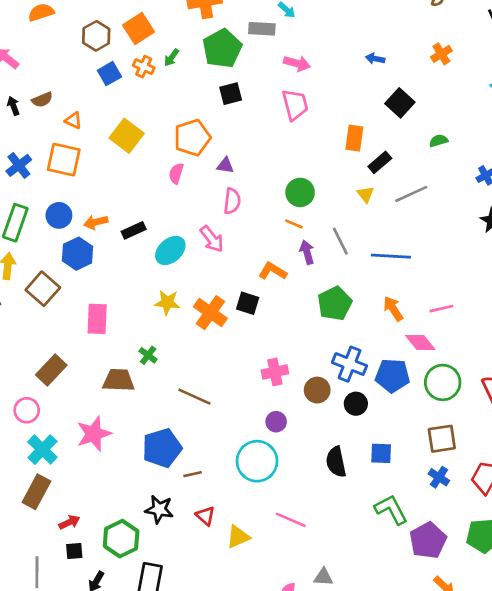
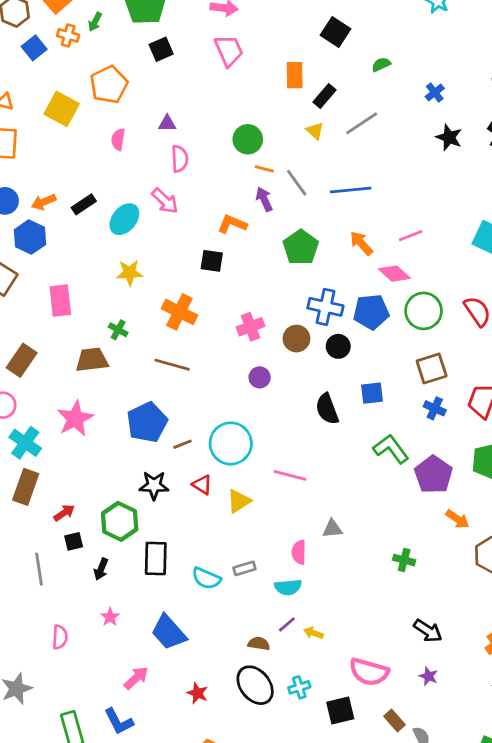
orange pentagon: (192, 138) -> (109, 85), moved
orange line: (294, 224) -> (264, 169), moved
orange cross: (210, 313) -> (179, 312), moved
cyan circle: (257, 461) -> (231, 443), moved

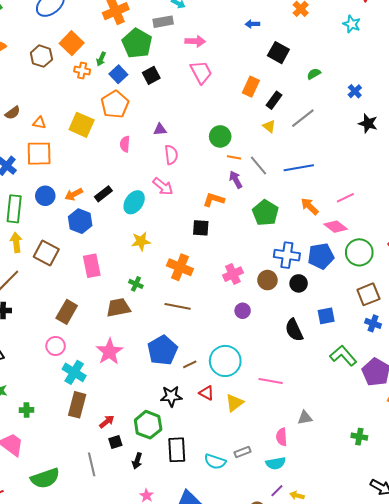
blue square: (34, 48) -> (118, 74), moved
orange rectangle: (295, 75) -> (251, 87), turned 30
blue hexagon: (30, 237) -> (80, 221), moved

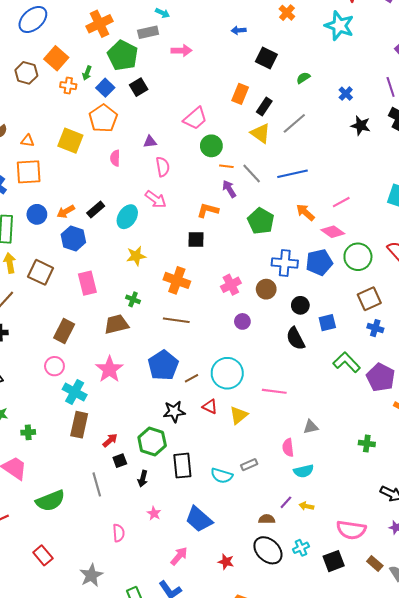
cyan star: (352, 24) -> (339, 26), size x1.6
pink trapezoid: (201, 72) -> (195, 118), moved, turned 80
yellow triangle: (269, 126) -> (260, 133), size x1.5
black circle: (299, 283) -> (300, 305), moved
cyan semicircle: (276, 463) -> (304, 471), moved

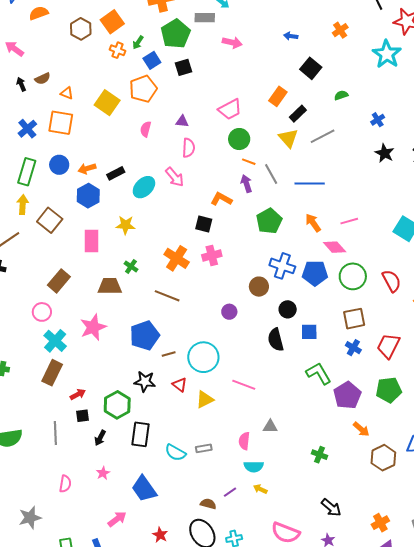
yellow star: (136, 256) -> (126, 225), moved
pink cross: (231, 285) -> (212, 256), moved
yellow arrow: (306, 506) -> (260, 489), moved

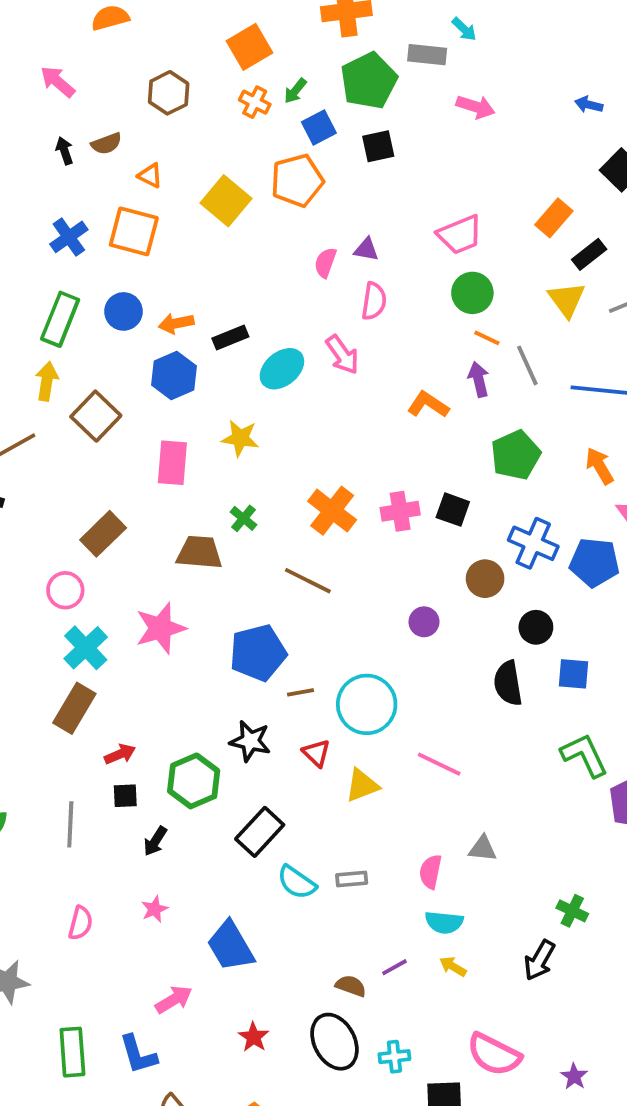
brown hexagon: (81, 29) -> (169, 93), moved
pink semicircle: (146, 129) -> (325, 263), moved
black square: (204, 224) -> (453, 510), moved
black rectangle: (140, 434) -> (260, 832), moved, turned 30
black arrow: (331, 508) -> (539, 960), moved, turned 75

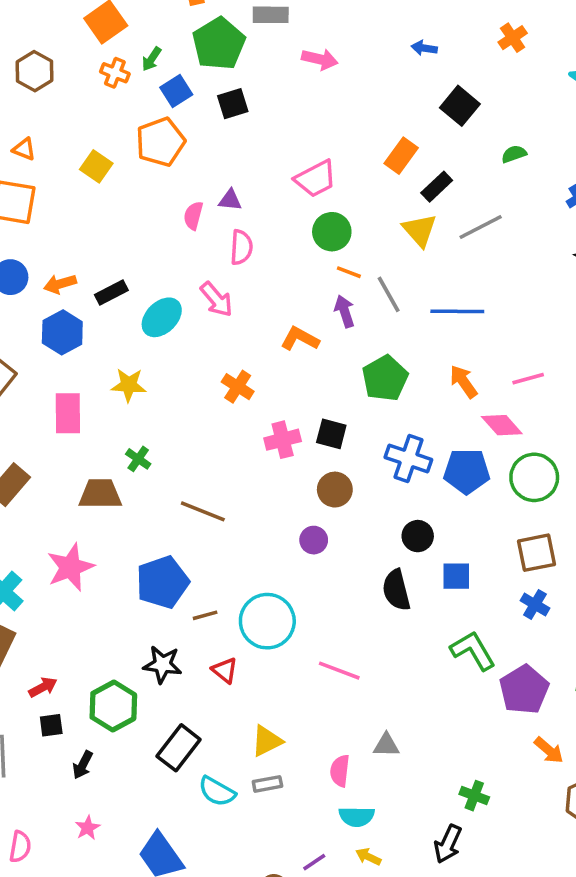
yellow square: (226, 201) -> (96, 166), size x0.7
orange cross: (332, 511) -> (238, 387), moved, size x0.7
brown circle: (485, 579) -> (335, 490), moved
yellow triangle: (362, 785) -> (267, 741), moved

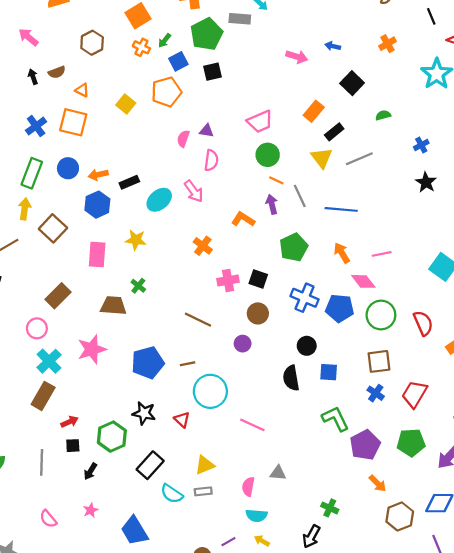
pink arrow: (320, 59) -> (297, 57), moved
brown line: (203, 511) -> (198, 320), moved
brown line: (205, 615) -> (188, 364), moved
pink semicircle: (20, 847) -> (48, 519), turned 126

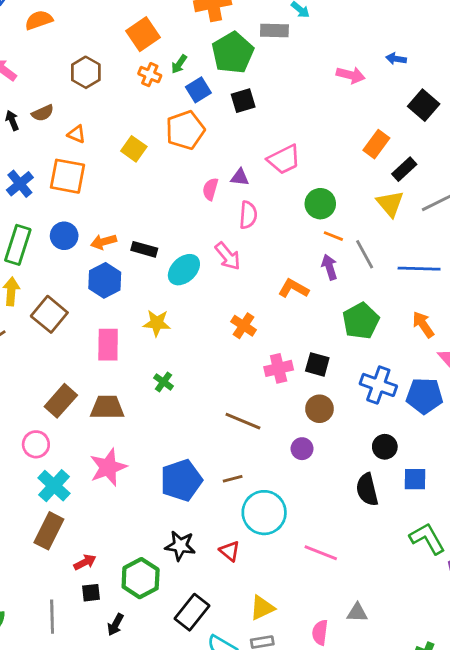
pink trapezoid: (260, 122) -> (284, 159), moved
black rectangle: (129, 182) -> (144, 249), turned 42
brown trapezoid: (113, 306) -> (107, 407), moved

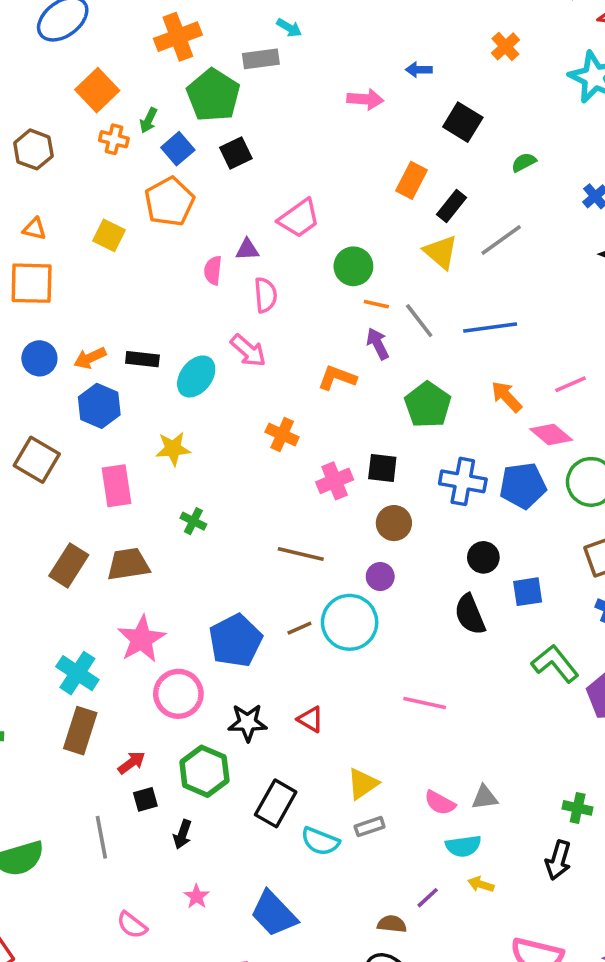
pink circle: (36, 444) -> (178, 694), moved, size x1.4
cyan circle: (264, 513) -> (350, 622), moved
gray triangle: (357, 613) -> (485, 797), moved
pink semicircle: (320, 632) -> (440, 803), turned -60

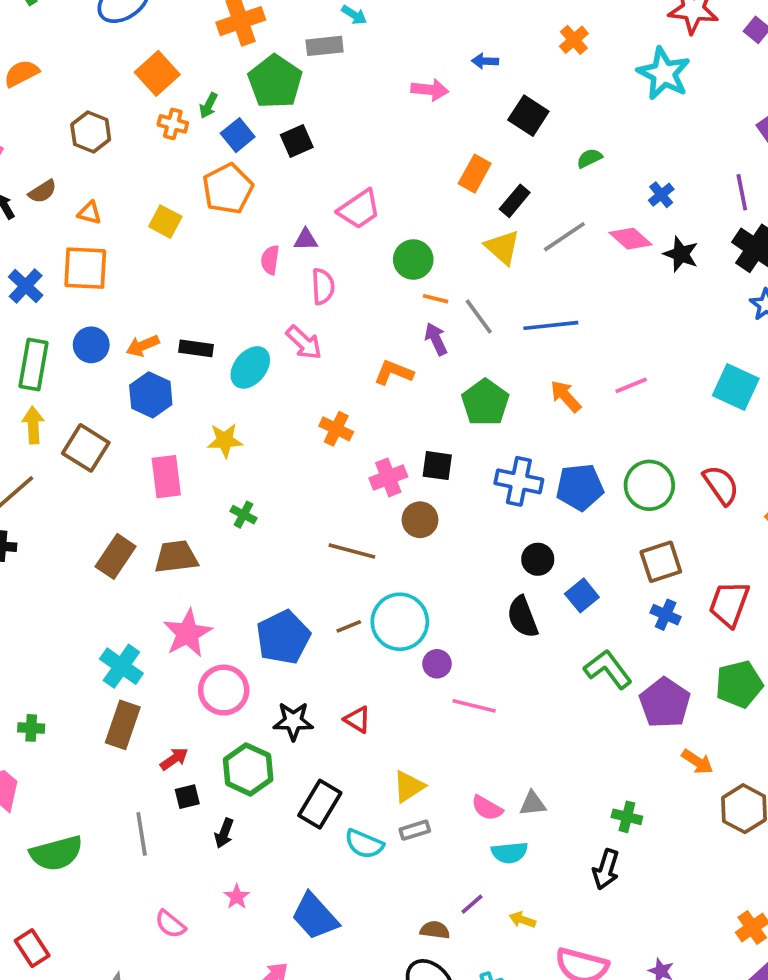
pink diamond: (551, 435) -> (631, 239), moved
brown circle: (394, 523) -> (420, 520), moved
purple circle: (380, 577) -> (437, 664), moved
blue square: (528, 592) -> (582, 595), turned -32
yellow arrow: (481, 884) -> (522, 920), moved

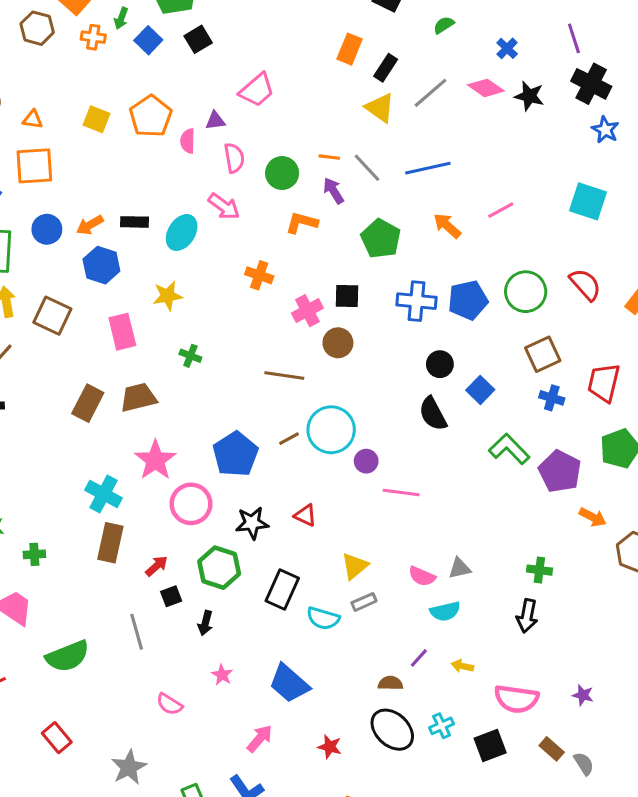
brown hexagon: (91, 132) -> (37, 28), moved
orange pentagon: (228, 189) -> (151, 116), moved
green circle: (413, 260) -> (282, 173), moved

